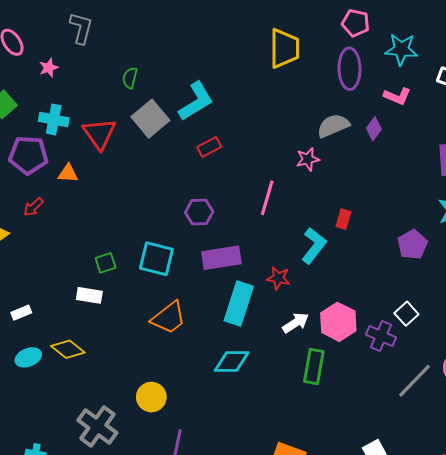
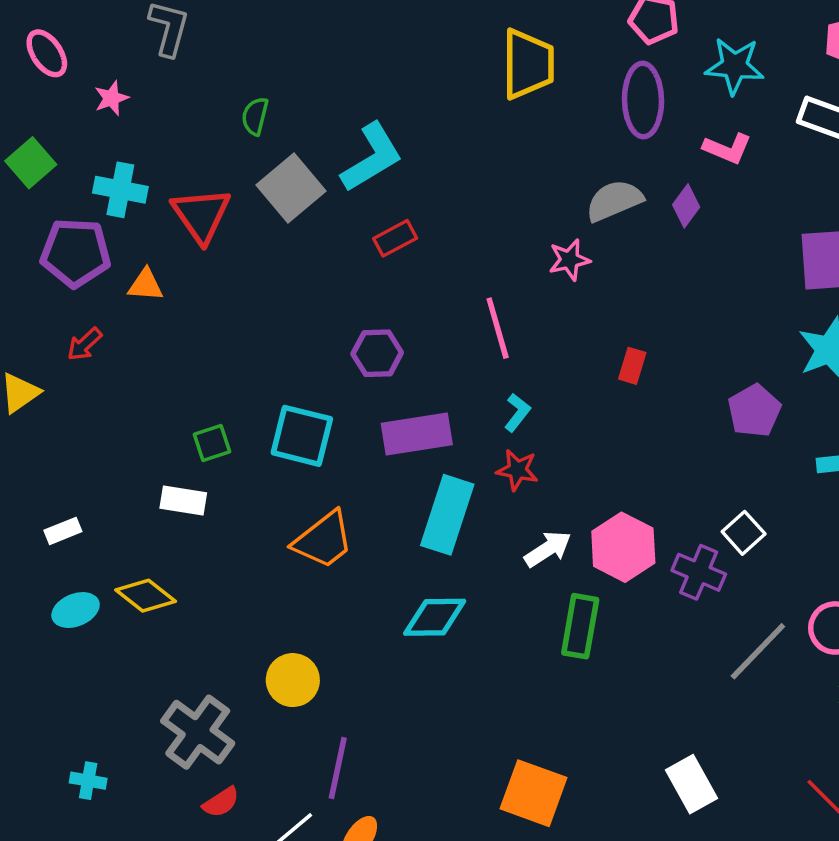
pink line: (267, 198) -> (498, 328), turned -32
cyan L-shape: (314, 246) -> (517, 412), moved, size x0.6

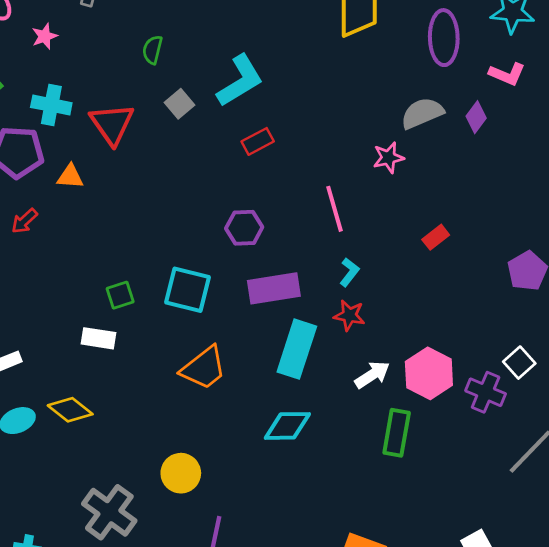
gray square: (291, 188) -> (179, 104), size x0.6
red rectangle: (632, 366) -> (436, 237), turned 35

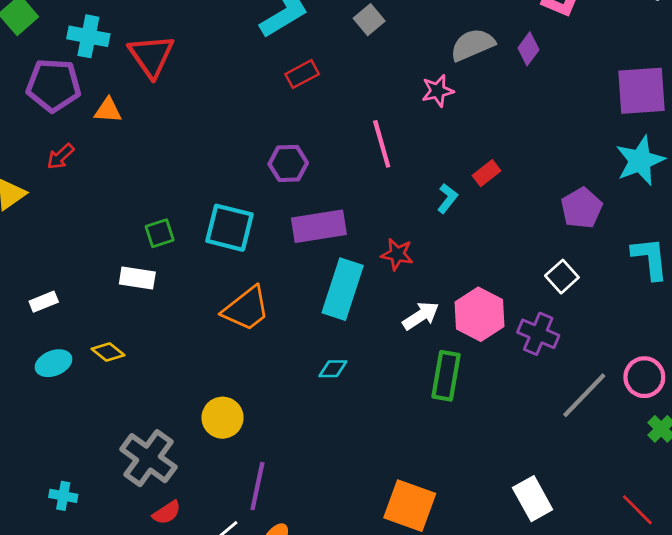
gray square: (179, 104) -> (369, 20), moved
cyan L-shape: (349, 272) -> (447, 198), moved
white square: (519, 363) -> (562, 277), moved
yellow diamond: (70, 410) -> (108, 352), size x0.7
cyan diamond: (287, 426) -> (333, 369), size x0.6

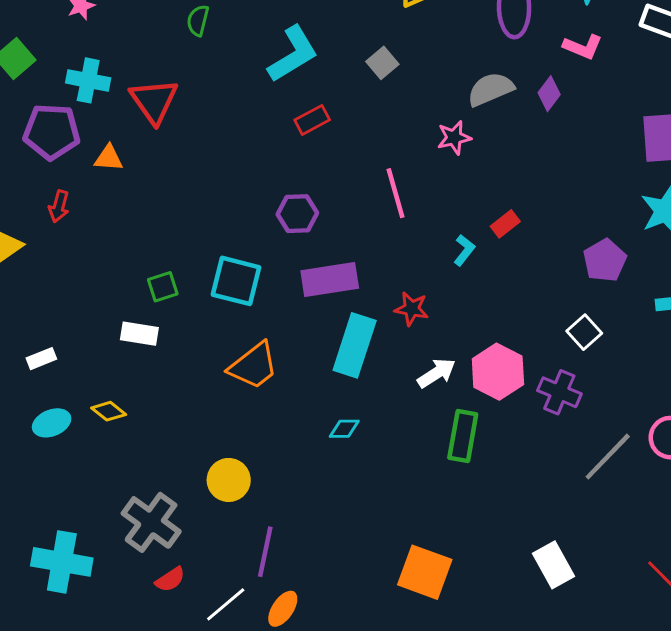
red arrow: (60, 156) -> (59, 206), turned -32
cyan cross: (63, 496) -> (62, 562), size x2.0

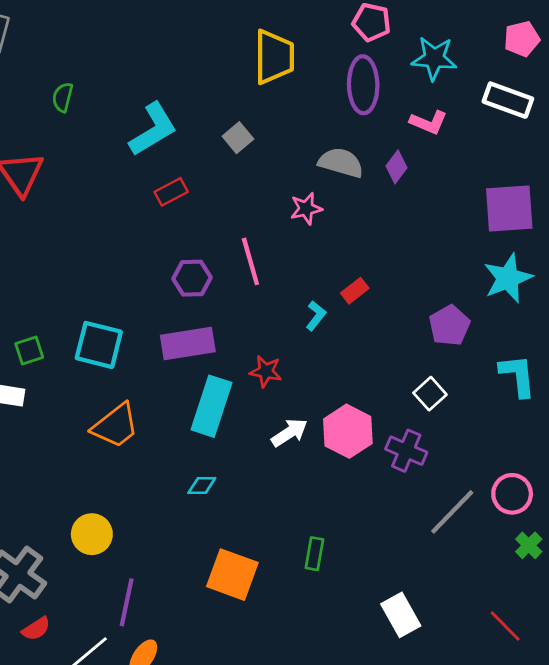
gray semicircle: (491, 89) -> (341, 163), turned 39
purple hexagon: (297, 214) -> (192, 278), moved
green rectangle: (463, 436) -> (314, 554), moved, size x0.7
orange square: (425, 572) -> (232, 575), moved

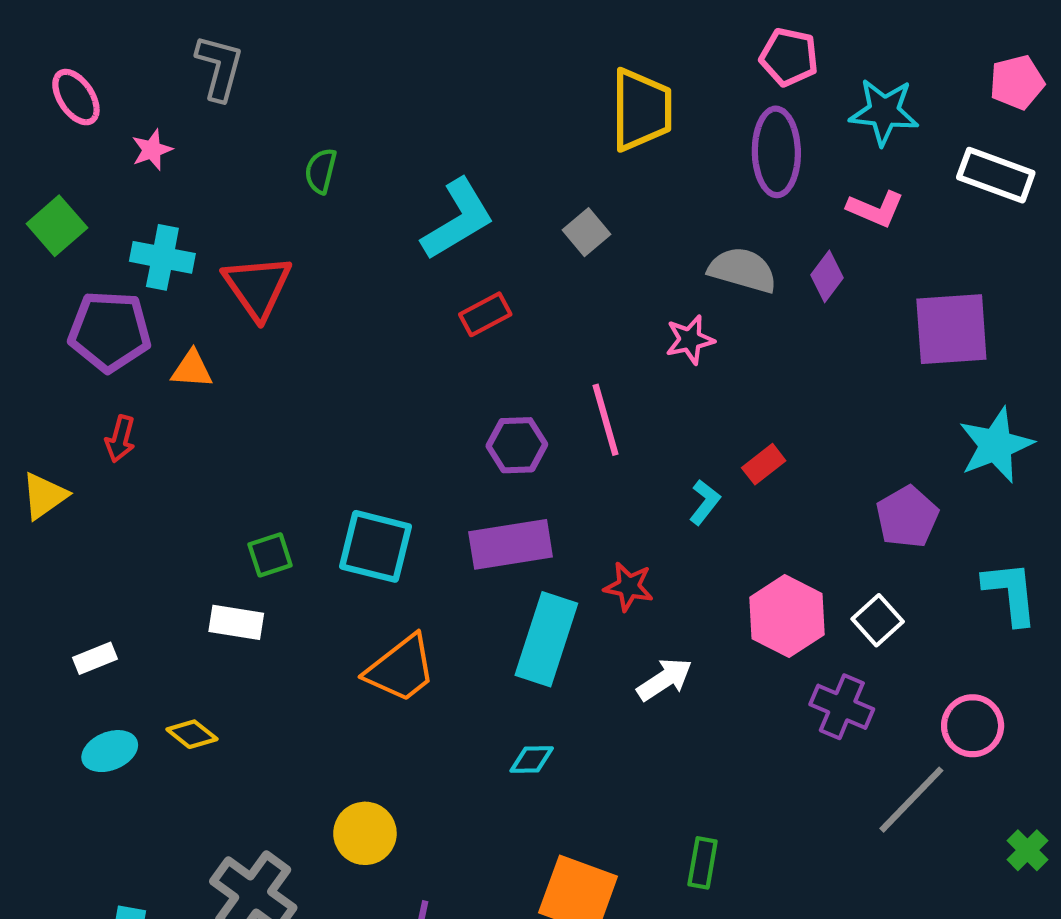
purple square: (509, 209) -> (951, 329), moved
pink hexagon: (348, 431) -> (787, 616), moved
pink circle: (512, 494) -> (973, 726), moved

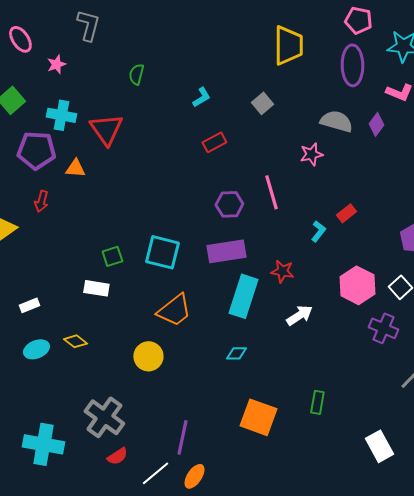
cyan L-shape: (458, 219) -> (201, 97), size x0.5
yellow circle: (365, 833) -> (148, 356), moved

